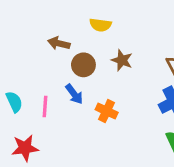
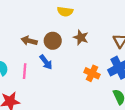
brown arrow: (59, 43) -> (29, 41), moved
orange cross: (107, 111) -> (92, 73), moved

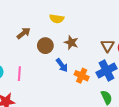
brown arrow: (29, 41) -> (24, 33), moved, turned 128
blue arrow: (46, 62) -> (62, 65), moved

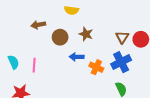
brown arrow: (24, 33) -> (38, 25), turned -152
blue arrow: (62, 65) -> (77, 57), turned 128

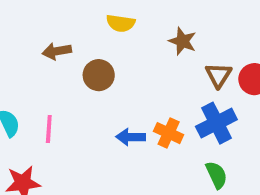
brown star: (86, 34) -> (183, 41), moved
blue arrow: (77, 57) -> (131, 137), moved

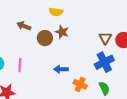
brown star: (183, 41) -> (62, 32), moved
brown arrow: (57, 51) -> (24, 26), turned 32
orange cross: (169, 133) -> (80, 84), moved

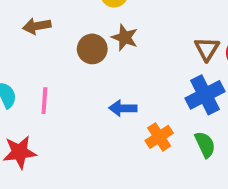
brown arrow: (24, 26) -> (37, 26), moved, turned -32
orange cross: (80, 84) -> (159, 137), turned 32

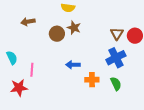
pink line: (44, 101) -> (32, 70), moved
orange cross: (159, 137) -> (92, 80), turned 32

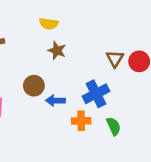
brown circle: (57, 34) -> (34, 86), moved
blue cross: (116, 58) -> (96, 94), moved

